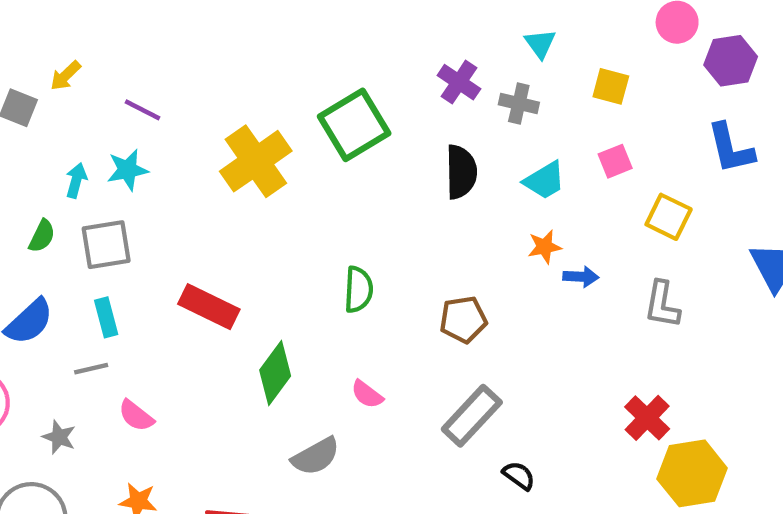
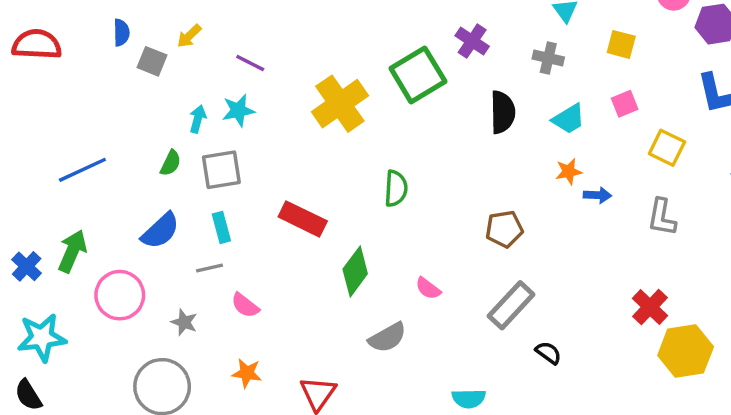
purple cross: (459, 82) -> (472, 41), moved
green semicircle: (358, 290) -> (396, 188), moved

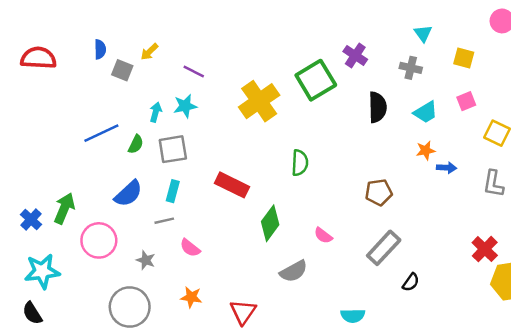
blue line: (82, 170) -> (101, 133), moved
cyan rectangle: (221, 227) -> (173, 191), turned 30
black semicircle: (548, 353) -> (411, 282), turned 90

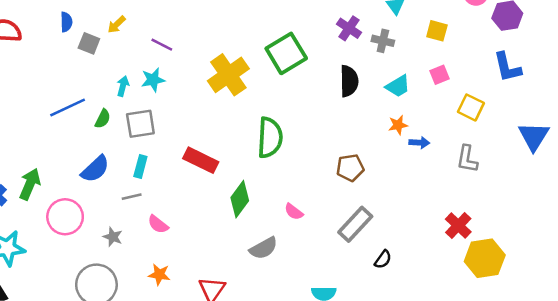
purple cross: (355, 55) -> (349, 28), moved
green semicircle: (300, 163) -> (270, 138), size x1.5

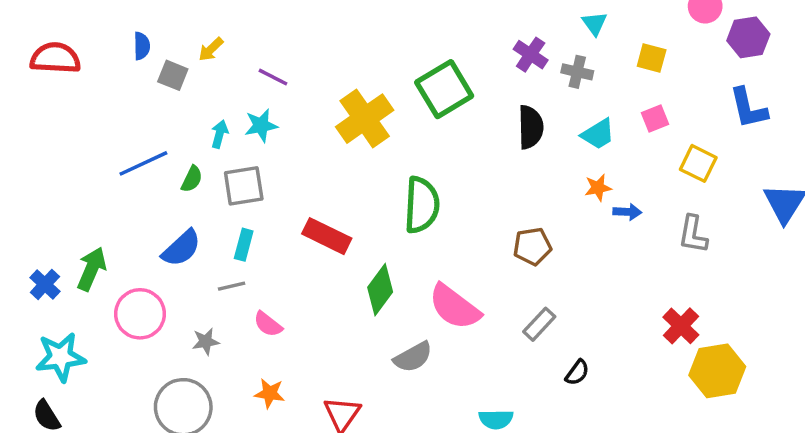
pink semicircle: (294, 212) -> (455, 307), size x2.0
gray rectangle: (355, 224) -> (539, 324), size x0.7
gray star: (113, 237) -> (206, 341), turned -30

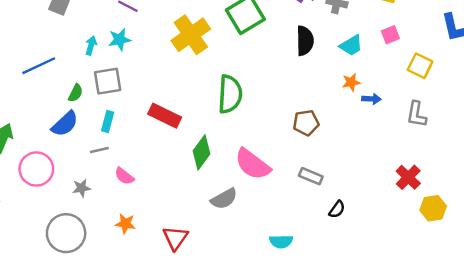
green semicircle: (192, 179) -> (76, 93), moved
gray rectangle: (539, 324) -> (311, 176), turned 70
yellow hexagon: (717, 371) -> (433, 208), size x0.7

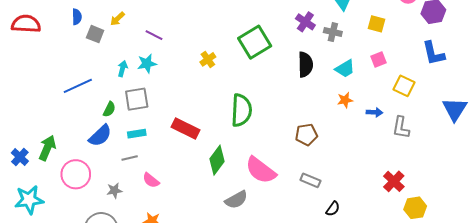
yellow cross: (191, 35) -> (208, 59), size x0.5
blue arrow: (371, 99) -> (375, 112), moved
cyan rectangle: (108, 121) -> (137, 134), turned 66

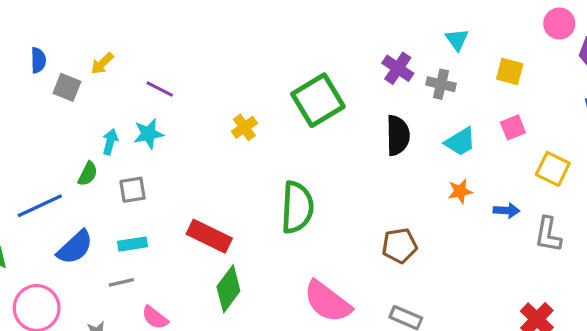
blue line: (78, 86) -> (40, 206), moved
gray square: (137, 99) -> (133, 190), size x0.7
green semicircle: (109, 109) -> (88, 174), moved
green diamond: (217, 160) -> (228, 289), moved

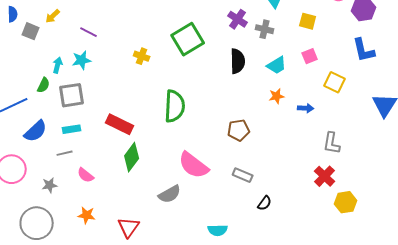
yellow cross: (244, 127) -> (142, 56), turned -35
gray square: (133, 190) -> (72, 95), size x1.5
gray L-shape: (548, 234) -> (332, 143), moved

